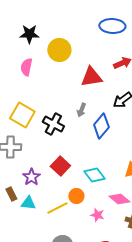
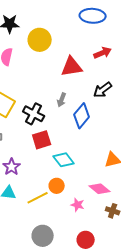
red square: (60, 166) -> (42, 140), moved, turned 30
cyan diamond: (94, 175) -> (64, 160), moved

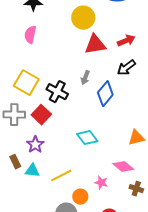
yellow circle: (40, 40) -> (83, 18), moved
red arrow: (103, 53) -> (126, 41), moved
red square: (42, 140) -> (41, 115), moved, turned -30
orange circle: (57, 186) -> (80, 197), moved

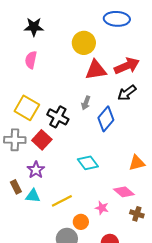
red arrow: (126, 41) -> (127, 66), size x1.4

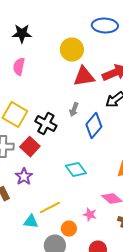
cyan triangle: (33, 196) -> (31, 222), moved

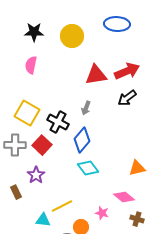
yellow circle: (72, 50) -> (72, 36), moved
blue diamond: (94, 126) -> (82, 140), moved

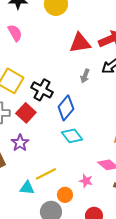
pink semicircle: (31, 65) -> (15, 33), turned 138
gray arrow: (86, 108) -> (85, 76), moved

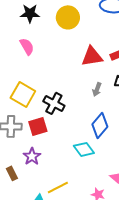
blue diamond: (66, 108) -> (100, 125), moved
red square: (26, 113) -> (38, 126), turned 30

